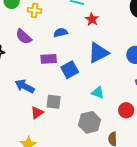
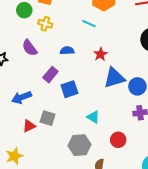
red star: (92, 19) -> (101, 54), moved
blue triangle: (98, 53) -> (114, 78), moved
purple rectangle: (49, 59) -> (50, 75), turned -56
blue arrow: (25, 86) -> (22, 97), turned -60

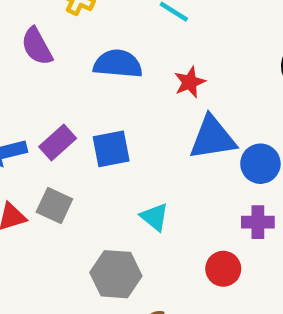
blue semicircle: (67, 51) -> (118, 64), size x1.5
purple rectangle: (50, 75) -> (58, 143), moved
red circle: (118, 140) -> (223, 269), moved

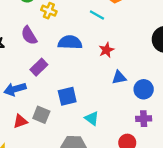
blue triangle: (212, 138) -> (119, 77), size x0.6
purple rectangle: (58, 143) -> (39, 67), moved
blue square: (111, 149) -> (67, 96), moved

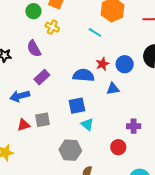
blue semicircle: (70, 42) -> (84, 75), moved
blue circle: (144, 89) -> (125, 64), moved
blue square: (67, 96) -> (77, 106), moved
gray square: (41, 115) -> (43, 120), turned -35

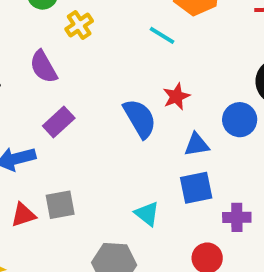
yellow cross: (52, 27) -> (79, 25), turned 32
blue circle: (125, 64) -> (240, 120), moved
blue semicircle: (84, 75) -> (140, 118), turned 55
blue square: (77, 106) -> (196, 188), moved

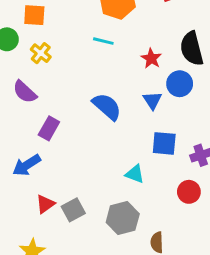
red star: (176, 96) -> (151, 58), moved
blue triangle: (197, 145) -> (152, 100), moved, turned -36
blue square: (196, 188) -> (164, 143), turned 35
gray square: (60, 205) -> (73, 210), moved

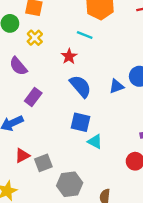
red star: (151, 58) -> (69, 56), moved
blue triangle: (152, 100) -> (116, 86), turned 35
blue square: (164, 143) -> (80, 122), moved
gray hexagon: (123, 218) -> (70, 184), moved

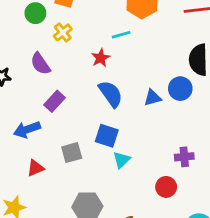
cyan line: (85, 35) -> (121, 35), turned -42
cyan triangle: (95, 142) -> (122, 160), turned 42
gray square: (43, 163) -> (72, 153), moved

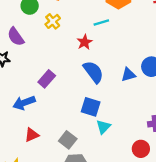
purple semicircle: (40, 64) -> (16, 37), moved
gray square: (72, 153) -> (68, 140), moved, turned -36

